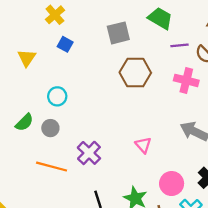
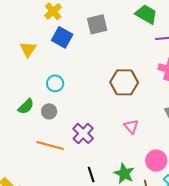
gray square: (118, 33) -> (97, 24), moved
blue square: (65, 44) -> (62, 37), size x1.5
brown hexagon: (135, 73) -> (124, 82), moved

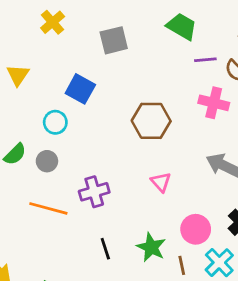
blue square: (62, 37) -> (80, 89), moved
purple cross: (83, 133) -> (94, 192), turned 30

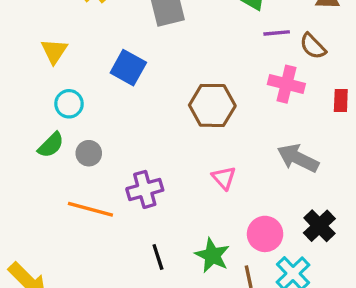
cyan circle: (55, 122) -> (69, 104), moved

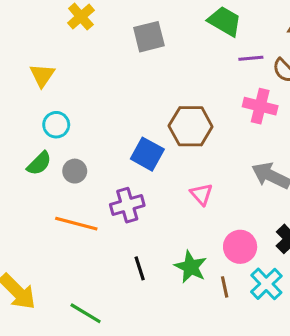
blue square: (128, 68) -> (147, 154), moved

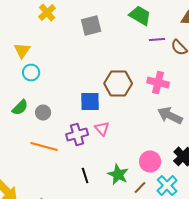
pink cross: (260, 106) -> (158, 82), moved
cyan circle: (56, 125) -> (31, 72), moved
blue square: (147, 154) -> (90, 102), turned -30
pink triangle: (201, 194) -> (102, 128), moved
brown line: (225, 287) -> (140, 188), turned 56

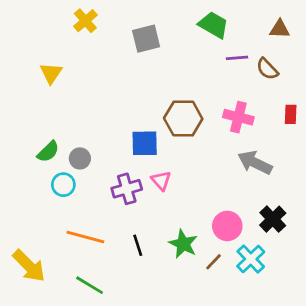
cyan circle: (31, 72) -> (63, 185), moved
orange line: (44, 146) -> (85, 237), moved

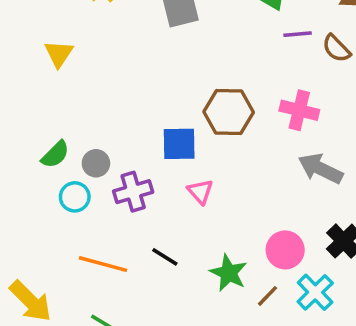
purple cross: (127, 189) -> (133, 192), moved
black line: (138, 245) -> (165, 257), moved, turned -40

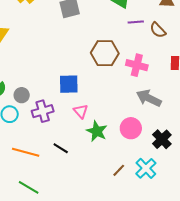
brown hexagon: (229, 112) -> (105, 53), moved
pink circle: (285, 250) -> (131, 128), moved
green star: (229, 273) -> (97, 131), moved

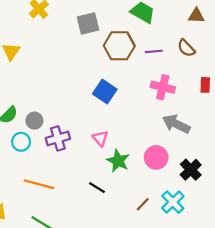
purple line: (136, 22) -> (154, 51), moved
brown hexagon: (105, 53) -> (119, 46), moved
blue square: (69, 84) -> (105, 92), moved, turned 35
black line: (61, 148) -> (97, 188), moved

